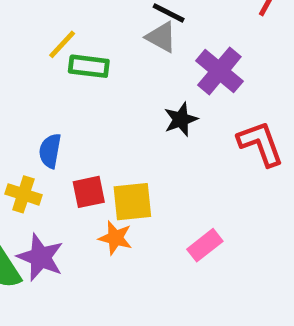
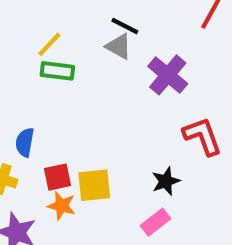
yellow line: (62, 44) -> (49, 44), moved
black star: (181, 119) -> (166, 181), moved
orange star: (115, 238) -> (62, 206), moved

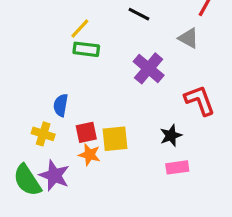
gray triangle: (119, 46) -> (188, 38), moved
purple cross: (168, 75) -> (149, 68), moved
pink rectangle: (156, 222) -> (177, 167), moved, turned 30

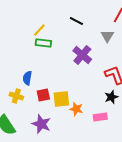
gray triangle: (188, 38) -> (107, 36), turned 32
black star: (171, 136) -> (111, 97), moved
orange star: (89, 155) -> (76, 109), moved
purple star: (54, 175) -> (41, 124), moved

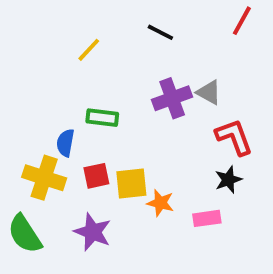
gray triangle: (107, 36) -> (209, 92), moved, turned -32
green rectangle: (43, 43) -> (102, 118), moved
purple cross: (82, 55) -> (172, 98), turned 30
yellow cross: (16, 96) -> (44, 178), size x1.5

